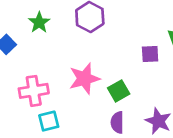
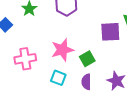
purple square: (150, 54) -> (110, 32), size x1.5
cyan square: (49, 121) -> (58, 78), moved, turned 35

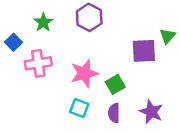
pink cross: (25, 59) -> (38, 63), moved

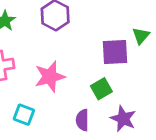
green square: (115, 84) -> (101, 89), moved
cyan square: (79, 108) -> (24, 115), moved

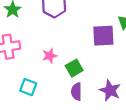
pink star: (50, 77) -> (50, 56), size x0.6
green square: (101, 89) -> (74, 68), moved

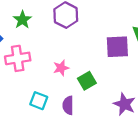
purple semicircle: (76, 92) -> (68, 105), moved

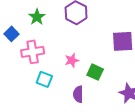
green square: (87, 81) -> (95, 72), turned -35
cyan square: (39, 101) -> (44, 79), moved

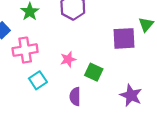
cyan square: (44, 79) -> (38, 80), turned 35

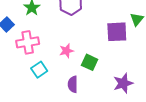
purple star: (131, 95) -> (123, 83), turned 30

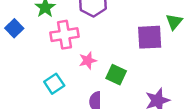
pink cross: (28, 42) -> (64, 35), moved

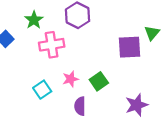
pink star: (88, 60) -> (70, 79), moved
green square: (116, 75) -> (99, 81), turned 30

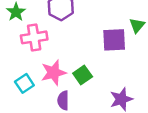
pink star: (70, 79) -> (54, 73), size x1.5

